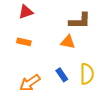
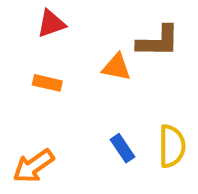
orange triangle: (68, 42) -> (117, 67), moved
orange arrow: (30, 83) -> (33, 166), moved

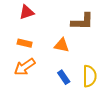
orange triangle: (117, 67) -> (62, 45), moved
orange arrow: (33, 166) -> (25, 67), moved

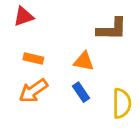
red triangle: (27, 12) -> (24, 16), moved
blue rectangle: (64, 77) -> (81, 92), moved

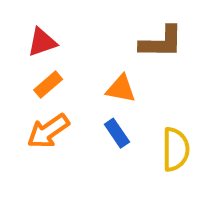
red triangle: (24, 16) -> (42, 42), moved
orange rectangle: (33, 59) -> (48, 85), turned -54

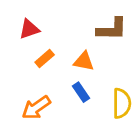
orange rectangle: (48, 85) -> (45, 59), moved
orange arrow: (48, 131) -> (36, 108), moved

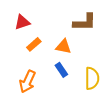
orange arrow: (36, 108) -> (27, 82), turned -30

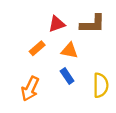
red triangle: (22, 22) -> (57, 24), moved

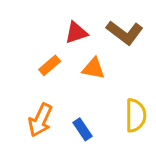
brown L-shape: (93, 24) -> (125, 33), turned 36
blue rectangle: (67, 76) -> (82, 129), moved

